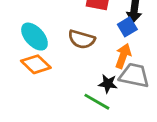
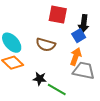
black star: (108, 84) -> (40, 79), moved

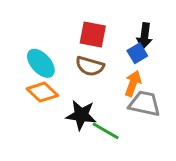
red square: (58, 15) -> (93, 35), moved
black star: (40, 79) -> (81, 115), size x1.5

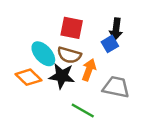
cyan ellipse: (41, 63) -> (43, 54), moved
orange arrow: (133, 83) -> (89, 70), moved
black star: (81, 115) -> (62, 76), moved

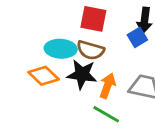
cyan ellipse: (43, 54) -> (61, 49), turned -45
orange arrow: (89, 70) -> (108, 86), moved

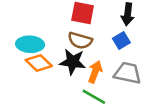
blue square: (137, 37) -> (121, 40), moved
cyan ellipse: (61, 49) -> (30, 44), moved

